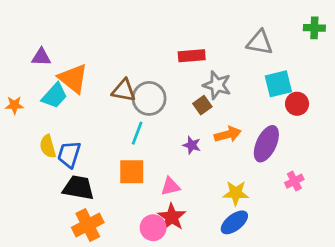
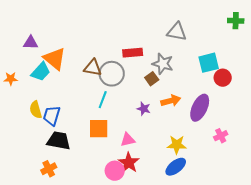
gray triangle: (260, 42) -> (177, 32), moved
red rectangle: (192, 56) -> (133, 53), moved
orange cross: (88, 225) -> (49, 169), moved, size x0.7

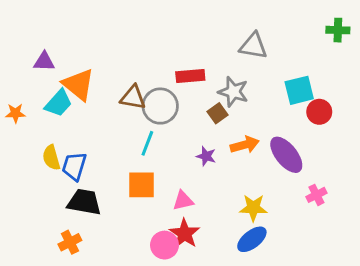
purple ellipse: (200, 108) -> (286, 155), turned -64

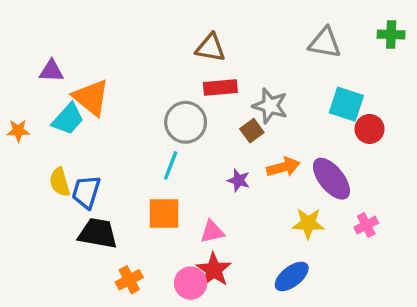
gray triangle: (253, 46) -> (325, 43), moved
cyan square: (299, 90) -> (346, 104), turned 32
brown triangle: (133, 97) -> (210, 48), moved
yellow star: (253, 208) -> (308, 223), moved
orange cross: (70, 242) -> (129, 280), moved

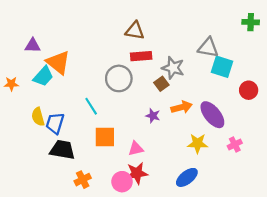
gray triangle: (325, 43) -> (208, 48), moved
red circle: (370, 129) -> (249, 90), moved
cyan line: (171, 165) -> (91, 106), moved, turned -54
red star: (214, 270) -> (137, 173), turned 30

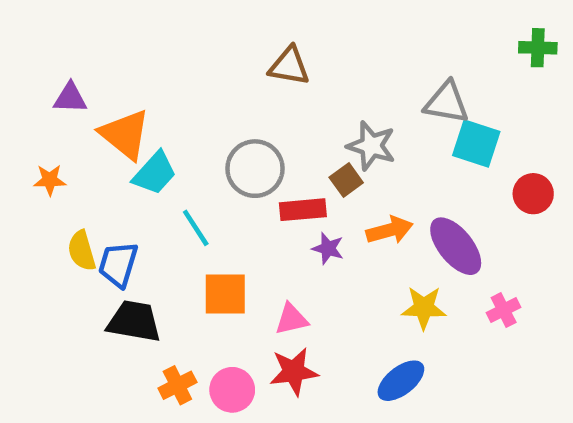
red rectangle: (141, 56) -> (303, 210), moved
cyan trapezoid: (43, 76) -> (155, 173), moved
orange star: (11, 84) -> (50, 180), moved
pink circle: (122, 182) -> (232, 390), moved

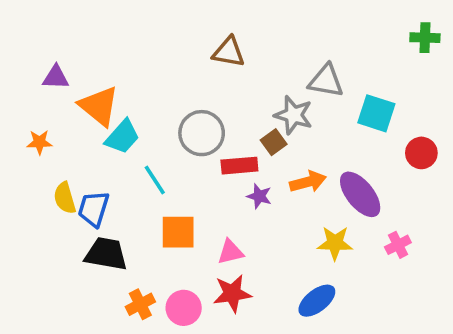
gray triangle: (447, 102) -> (326, 81), moved

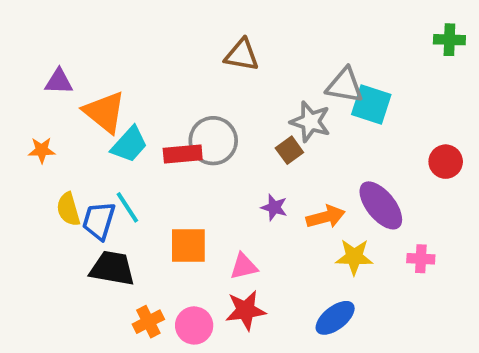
cyan square: (376, 113) -> (371, 104), moved
red rectangle: (239, 166) -> (183, 154), moved
cyan line: (155, 180) -> (127, 207), moved
orange arrow: (308, 182) -> (326, 217), moved
pink cross: (398, 245) -> (421, 259), turned 30

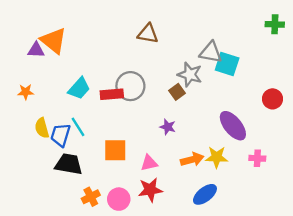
orange triangle: (105, 112) -> (54, 41), moved
orange arrow: (326, 217) -> (192, 159), moved

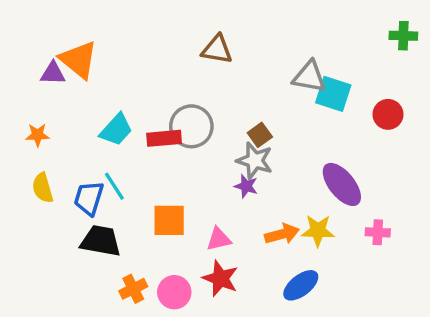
gray star: (190, 74) -> (255, 161), moved
red circle: (272, 99) -> (388, 114), moved
yellow semicircle: (42, 128) -> (43, 188), moved
red star: (150, 190) -> (220, 279), turned 30

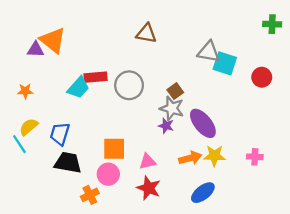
red rectangle: (164, 138) -> (96, 77), moved
purple ellipse: (342, 184) -> (203, 123), moved
cyan line: (114, 186) -> (19, 144), moved
yellow semicircle: (43, 188) -> (29, 127), turned 66
pink circle: (174, 292) -> (108, 174), moved

